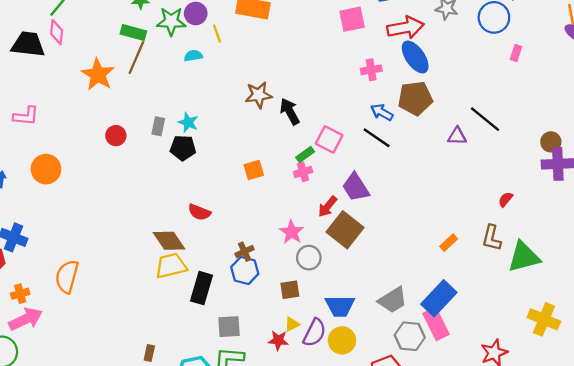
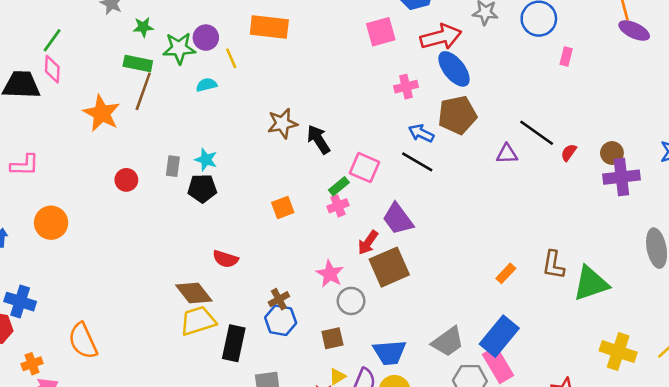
red semicircle: (505, 199) -> (569, 153), moved
brown square: (345, 230) -> (389, 267), turned 32
orange semicircle: (67, 277) -> (83, 341), turned -36

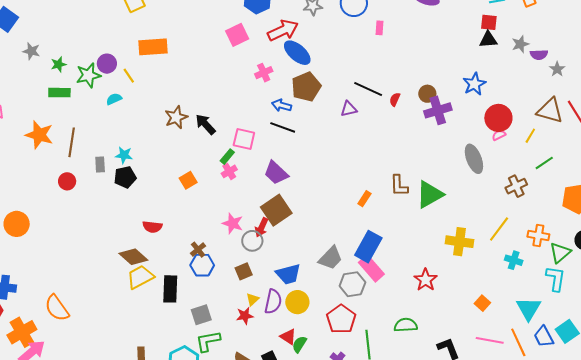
brown line: (143, 91) -> (72, 142), moved
red arrow: (368, 243) -> (262, 227), moved
orange cross: (32, 364) -> (22, 332), size x1.8

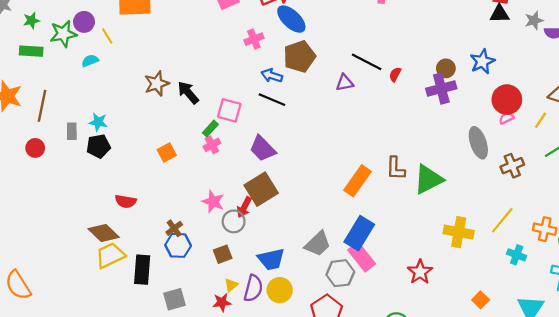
brown circle: (427, 94) -> (446, 68), moved
brown cross: (516, 186) -> (512, 166), moved
orange rectangle: (364, 199) -> (357, 181), size x1.8

